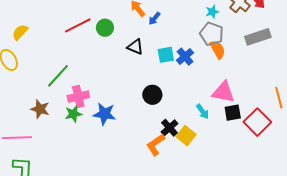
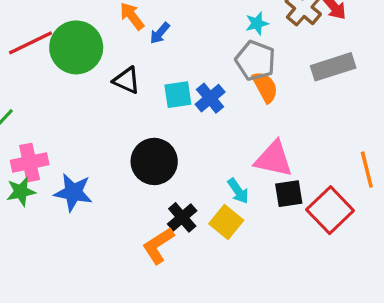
green circle: (105, 28) -> (76, 47), size x1.8
black circle: (152, 95) -> (154, 161), size x1.4
yellow square: (186, 136) -> (226, 222), moved

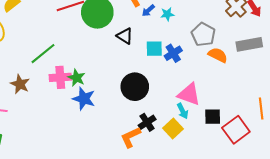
cyan star: (257, 23) -> (167, 14), moved
orange semicircle: (265, 87) -> (218, 55), moved, turned -42
pink triangle: (274, 159) -> (189, 94), moved
green star: (21, 192) -> (77, 78), moved, turned 30

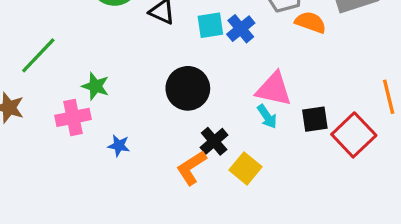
pink cross: (60, 77) -> (73, 117), moved
blue star: (84, 99) -> (119, 146), moved, size x0.6
yellow square: (173, 129) -> (246, 168), moved

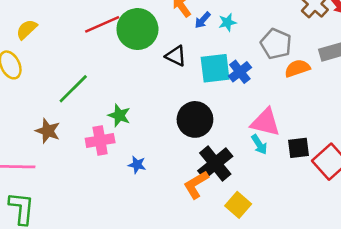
orange semicircle: (310, 22) -> (297, 68), turned -40
cyan square: (210, 25) -> (215, 68), size x1.4
black cross: (214, 141) -> (215, 163), size x1.5
yellow square: (246, 168) -> (238, 205), moved

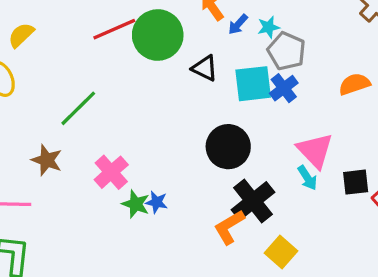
gray pentagon: (276, 44) -> (287, 51), moved
green star: (119, 115) -> (136, 204), moved
pink triangle: (265, 122) -> (315, 150), turned 32
pink cross: (100, 141) -> (111, 172), turned -32

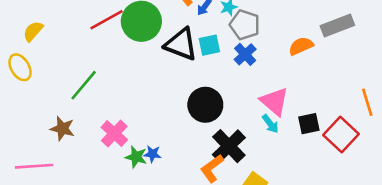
black triangle: (205, 68) -> (181, 44), size x1.6
cyan square: (253, 84) -> (209, 45), moved, size x0.7

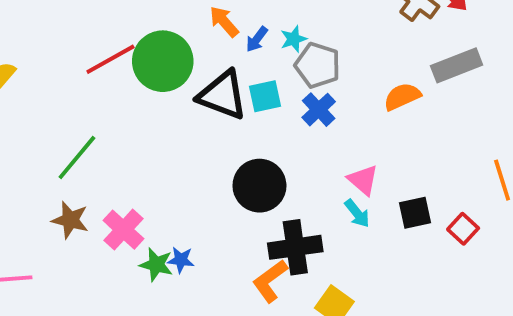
pink triangle: (274, 101) -> (363, 180), size x0.7
brown star: (62, 129) -> (70, 220), moved
red square: (341, 135) -> (463, 229), size x0.6
black cross: (229, 146) -> (295, 247), turned 36

